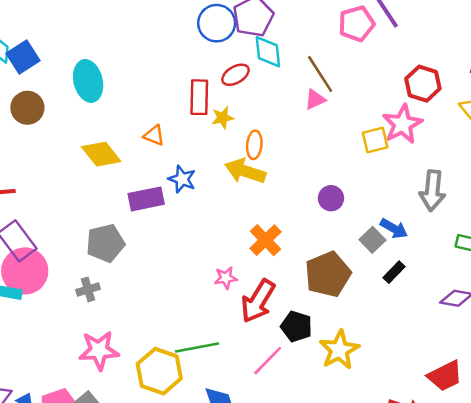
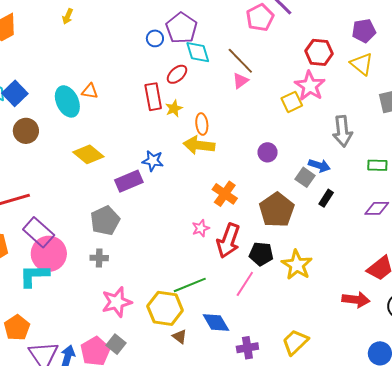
blue circle: (217, 23) -> (155, 38), size x0.6
orange triangle: (154, 135) -> (90, 91), moved
gray cross: (88, 289) -> (99, 258), turned 30

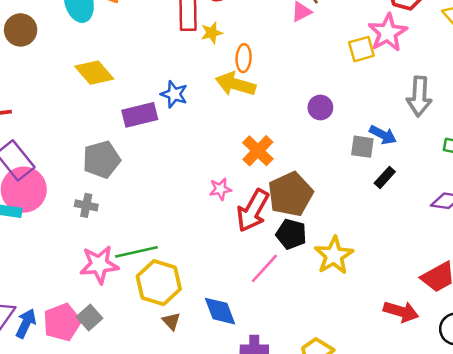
gray square: (305, 177) -> (362, 147), turned -36
brown pentagon: (277, 210) -> (290, 194), moved
green line: (190, 285) -> (136, 252), moved

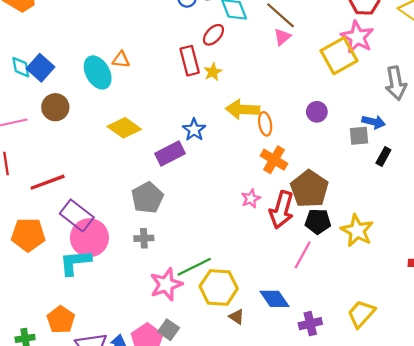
yellow square: (361, 49) -> (339, 56), size x1.6
orange ellipse: (244, 58) -> (265, 124), moved
blue star: (174, 94) -> (194, 130), turned 30

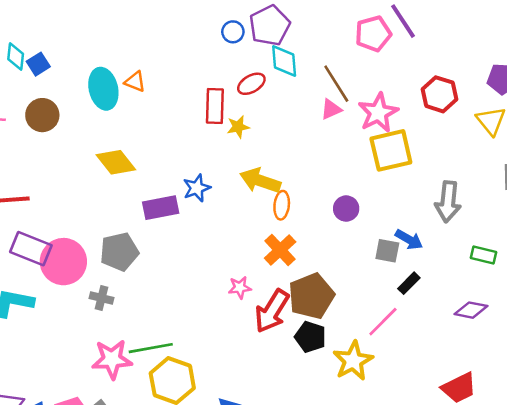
pink star: (357, 37) -> (378, 113), moved
blue square: (40, 68) -> (38, 64), size x0.7
purple rectangle: (77, 215) -> (31, 249), turned -32
pink circle: (89, 238) -> (63, 262), moved
pink line: (303, 255) -> (383, 322), moved

